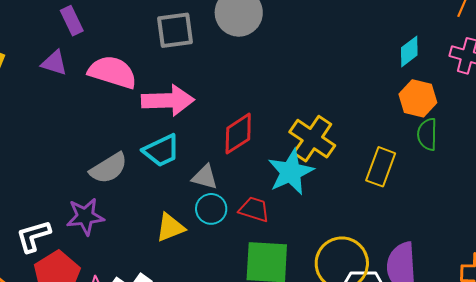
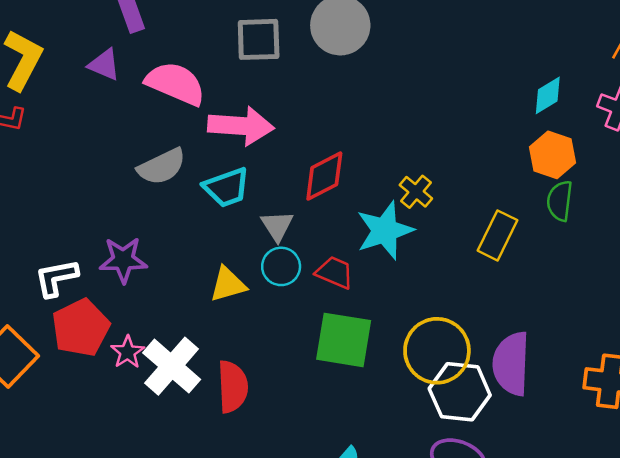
yellow cross: (312, 139) -> (416, 192), size x0.6
gray semicircle: (109, 168) -> (162, 167), moved
gray triangle: (205, 177) -> (277, 226), turned 36

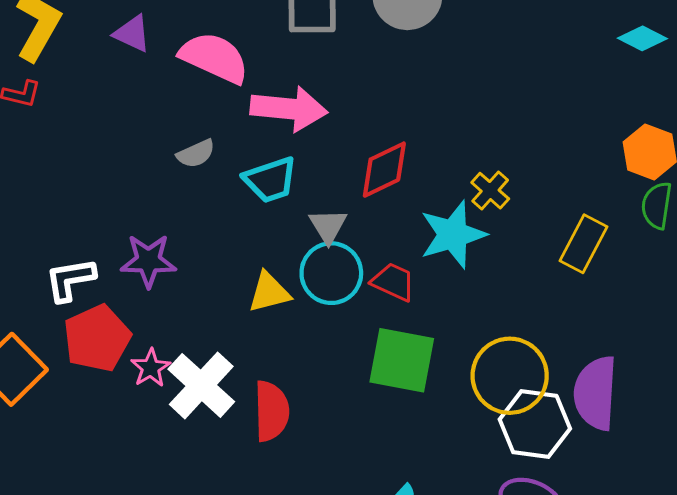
cyan diamond: (548, 95) -> (642, 38), moved, turned 57
gray semicircle: (162, 167) -> (196, 154), size x0.7
cyan circle: (281, 266) -> (331, 273), size x1.4

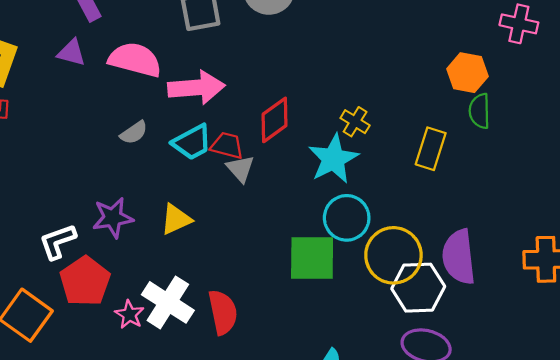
cyan circle: (331, 273) -> (347, 218), moved
red trapezoid: (393, 282) -> (227, 146), moved
yellow triangle: (269, 292) -> (176, 219), moved
pink star: (151, 368) -> (129, 315), moved

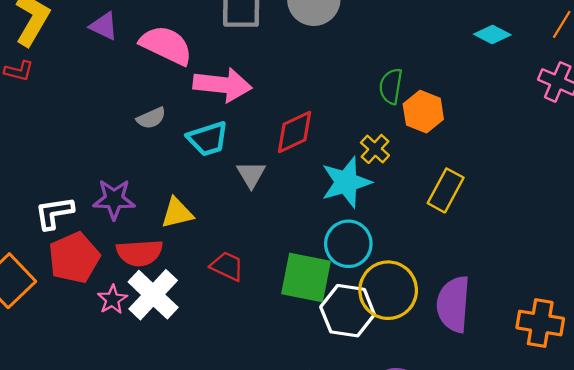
orange hexagon: (467, 73) -> (423, 112), moved
green semicircle: (480, 111) -> (391, 86), moved
red trapezoid: (227, 146) -> (227, 266), moved
white hexagon: (418, 288) -> (348, 311), moved
red semicircle: (223, 312) -> (140, 253), moved, turned 87

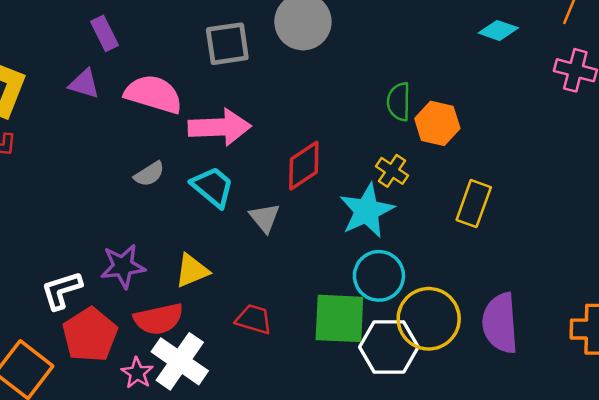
cyan trapezoid: (208, 139) -> (213, 187), turned -114

